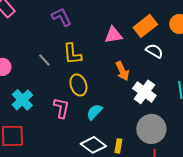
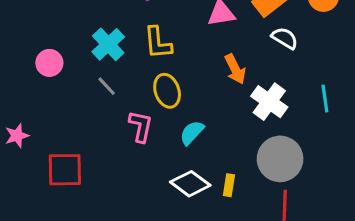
gray line: (44, 60) -> (107, 86), moved
cyan cross: (22, 100) -> (108, 44), moved

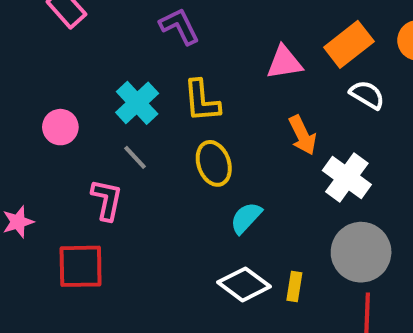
pink L-shape: (141, 126) -> (107, 200), moved

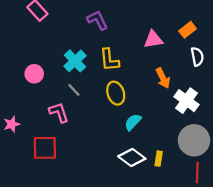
orange rectangle: (349, 44) -> (188, 30), size x0.7
white semicircle: (367, 95) -> (197, 57), turned 48
pink L-shape: (107, 200) -> (59, 112), turned -30

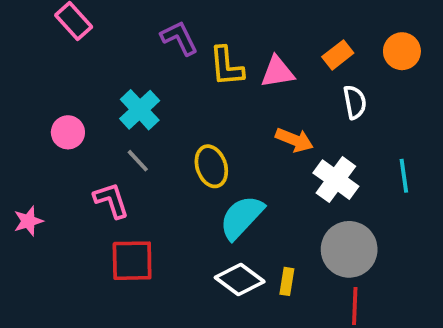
yellow L-shape: (109, 60) -> (226, 66), moved
orange arrow: (163, 78) -> (294, 140), turned -42
cyan semicircle: (133, 122) -> (242, 217), size x1.5
red square: (45, 148) -> (132, 261), moved

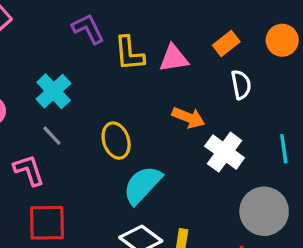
gray circle: (349, 249) -> (264, 211), moved

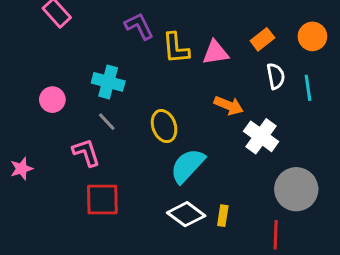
cyan cross: (54, 91) -> (108, 82), turned -32
cyan line: (284, 149) -> (308, 88), moved

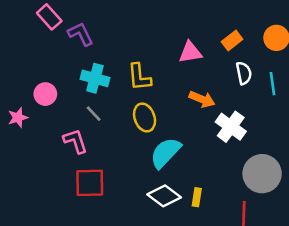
purple L-shape: (139, 26) -> (81, 34), moved
yellow L-shape: (176, 48) -> (139, 77), moved
pink star: (22, 169) -> (18, 118), moved

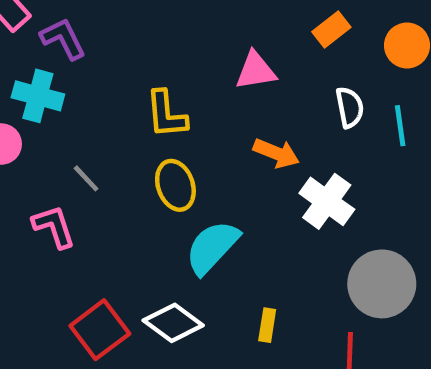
orange rectangle: (232, 40) -> (331, 29), moved
cyan cross: (95, 78) -> (38, 96), moved
red square: (90, 183) -> (100, 330), moved, turned -36
white diamond: (164, 196) -> (173, 323), moved

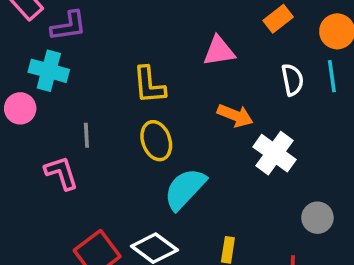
purple L-shape: (63, 39) -> (69, 26), turned 108
cyan line: (400, 126) -> (332, 76), moved
gray line: (86, 178) -> (86, 135), turned 40
gray circle: (382, 284) -> (317, 218), size x0.6

